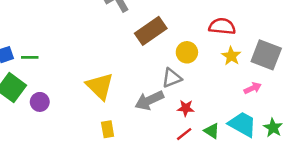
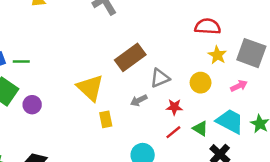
brown rectangle: (151, 31) -> (130, 57), moved
yellow circle: (187, 52) -> (201, 83), moved
gray arrow: (149, 100) -> (139, 100), size x0.6
yellow rectangle: (108, 129) -> (106, 119), moved

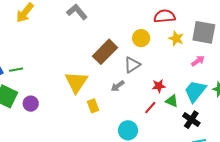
yellow circle: (201, 83) -> (141, 38), moved
yellow triangle: (90, 88) -> (76, 82), turned 30
red star: (174, 107) -> (159, 86), moved
cyan trapezoid: (230, 121) -> (195, 91), turned -70

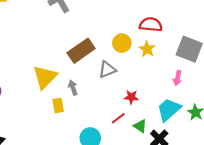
yellow star: (176, 38) -> (147, 49), moved
pink arrow: (198, 61) -> (177, 78), turned 128
gray arrow: (118, 86) -> (73, 88), moved, turned 96
green triangle: (172, 101) -> (140, 126), moved

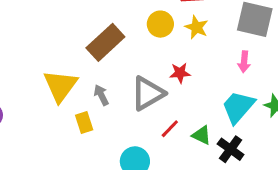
gray triangle: (107, 70) -> (148, 93), moved, size x1.4
red star: (131, 97) -> (180, 73), moved

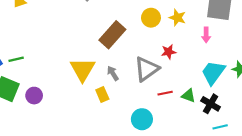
pink arrow: (244, 62) -> (206, 35), moved
red line: (170, 129) -> (165, 93), turned 40

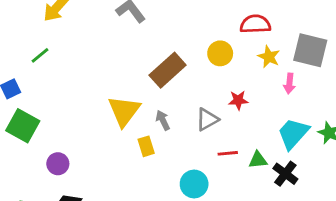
yellow star: (177, 18) -> (269, 57), moved
green line: (16, 59) -> (40, 55), moved, turned -32
gray triangle: (147, 69) -> (207, 119), size x0.7
purple circle: (34, 96) -> (58, 164), moved
green triangle: (189, 96) -> (258, 160), turned -32

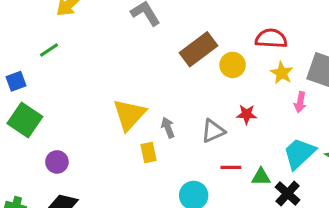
brown rectangle: (168, 70) -> (199, 49), moved

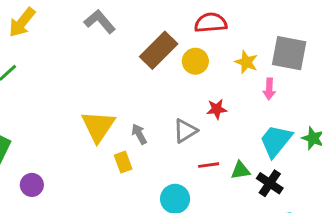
red semicircle: (271, 38) -> (211, 23), moved

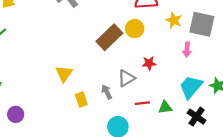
brown rectangle: (159, 50) -> (109, 37), moved
yellow star: (246, 62) -> (174, 20), moved
yellow triangle: (98, 126) -> (64, 74), size x0.7
gray arrow: (139, 134) -> (107, 92), moved
black cross: (270, 183) -> (197, 117), moved

